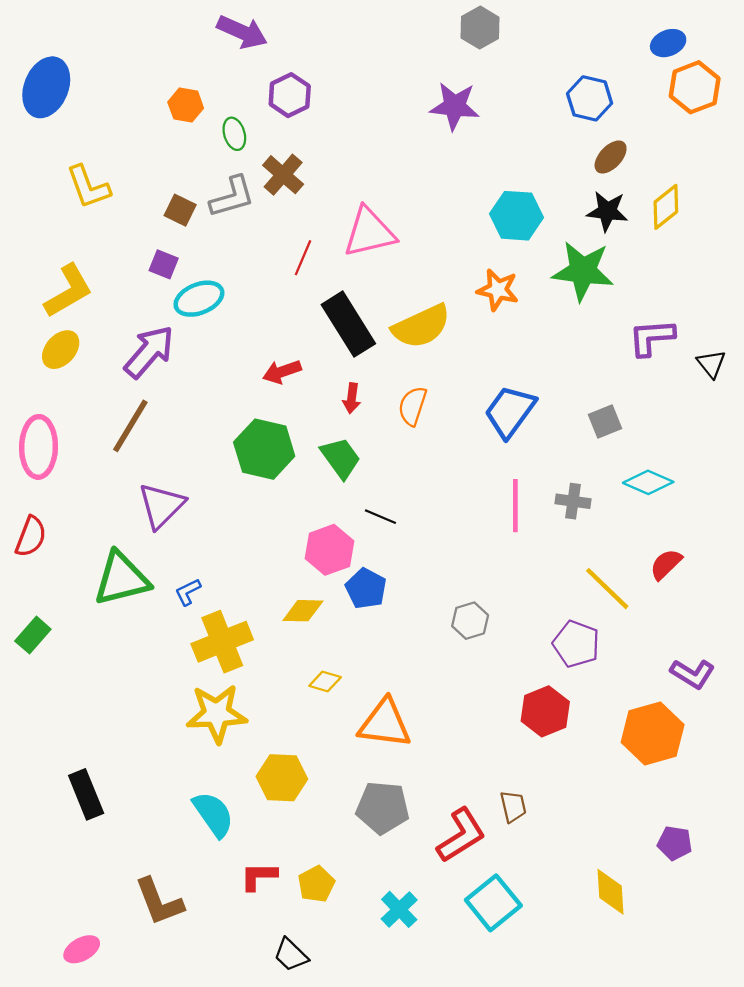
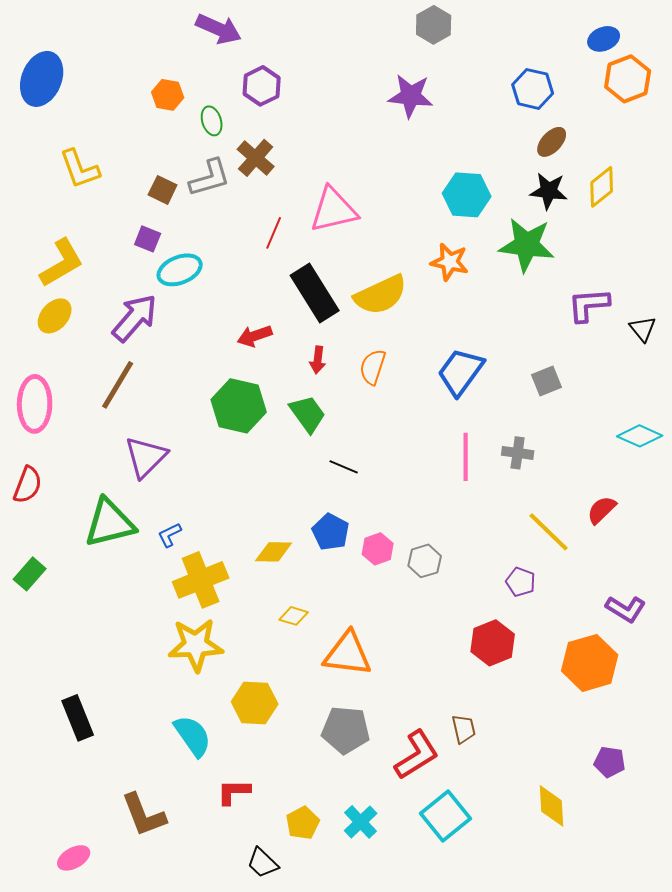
cyan diamond: (648, 482) -> (640, 436), moved
pink hexagon: (330, 550) -> (378, 549), moved, size x0.7
purple pentagon: (576, 644) -> (521, 582), size x0.7
yellow pentagon: (316, 884) -> (303, 823), moved

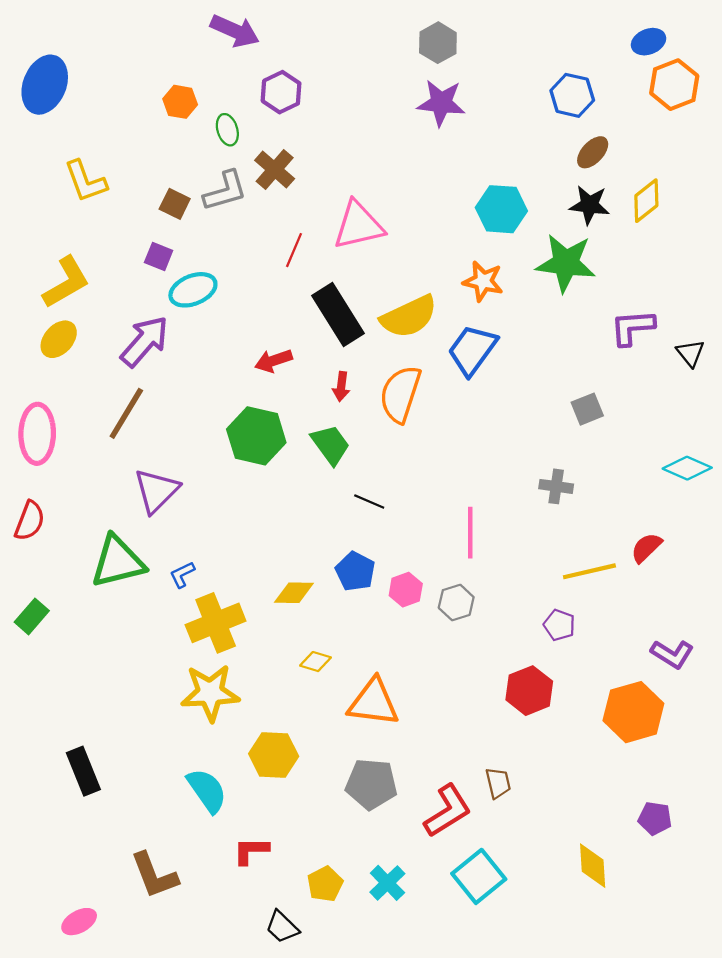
gray hexagon: (434, 25) -> (438, 43), moved
orange semicircle: (373, 367) -> (400, 394), size x1.5
blue trapezoid: (461, 372) -> (472, 350), moved
pink line: (466, 457) -> (470, 533), moved
yellow line: (549, 532) -> (589, 571), turned -57

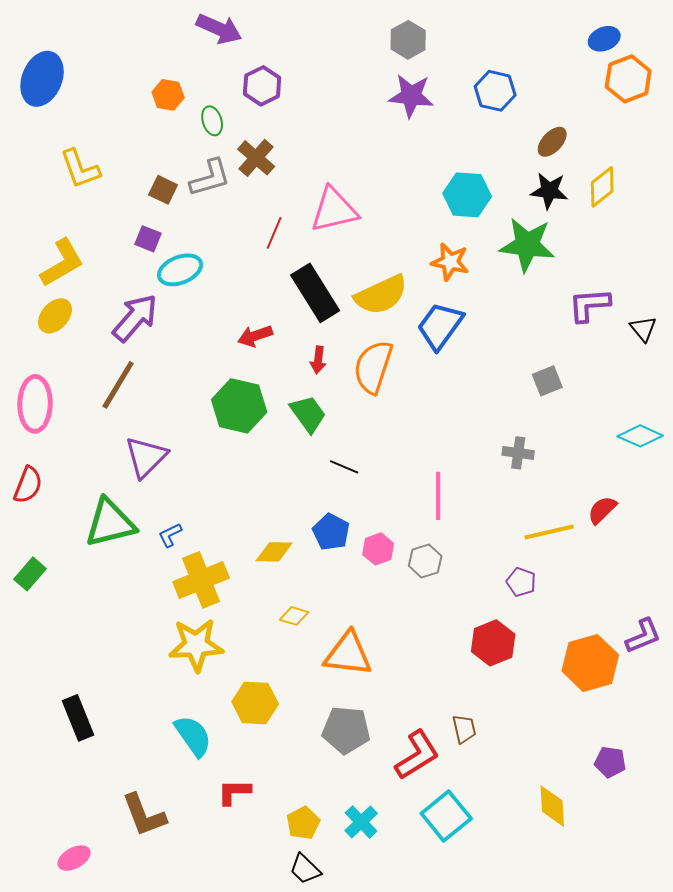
blue hexagon: (572, 95) -> (495, 91), moved
purple L-shape: (672, 654) -> (643, 636), moved, turned -54
black trapezoid: (282, 927) -> (305, 869), moved

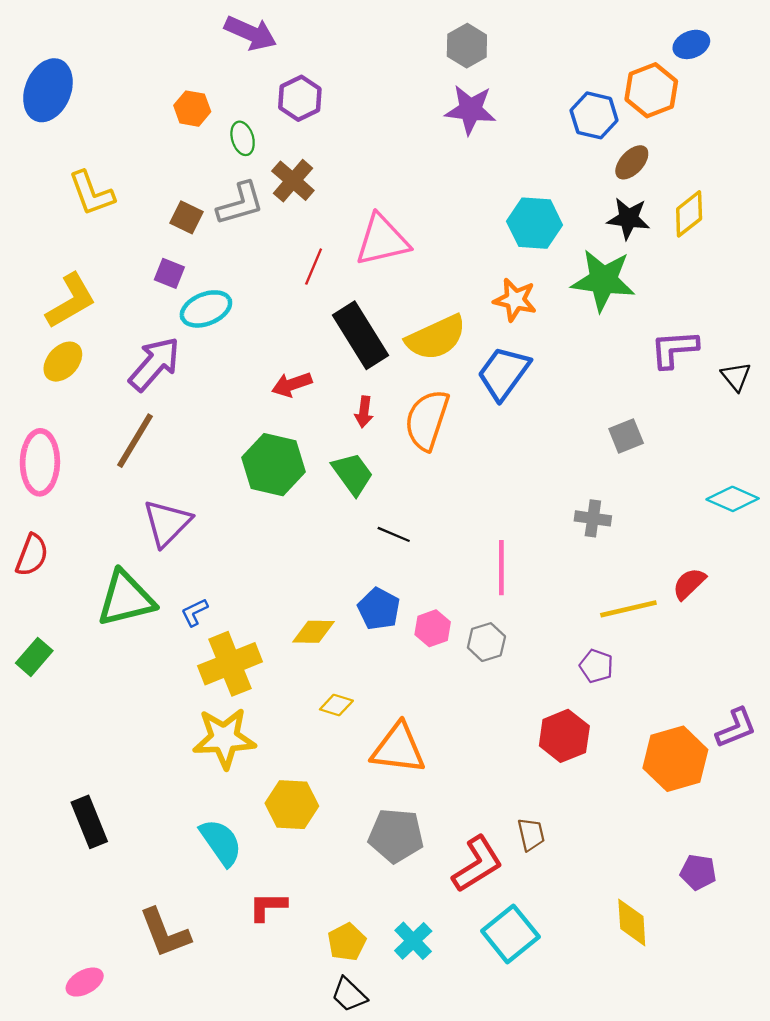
orange hexagon: (628, 79) -> (651, 90), moved
blue hexagon: (495, 91) -> (594, 115), moved

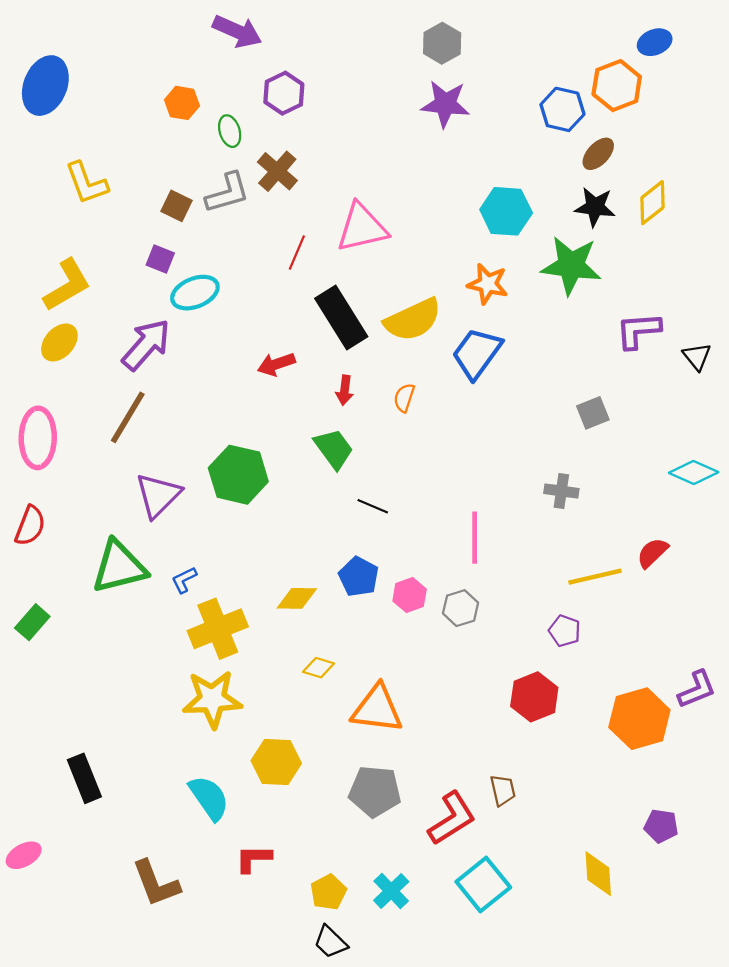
orange semicircle: (427, 420) -> (404, 398), size x0.5
green hexagon: (273, 465) -> (238, 475), moved
pink ellipse: (85, 982) -> (24, 855), moved

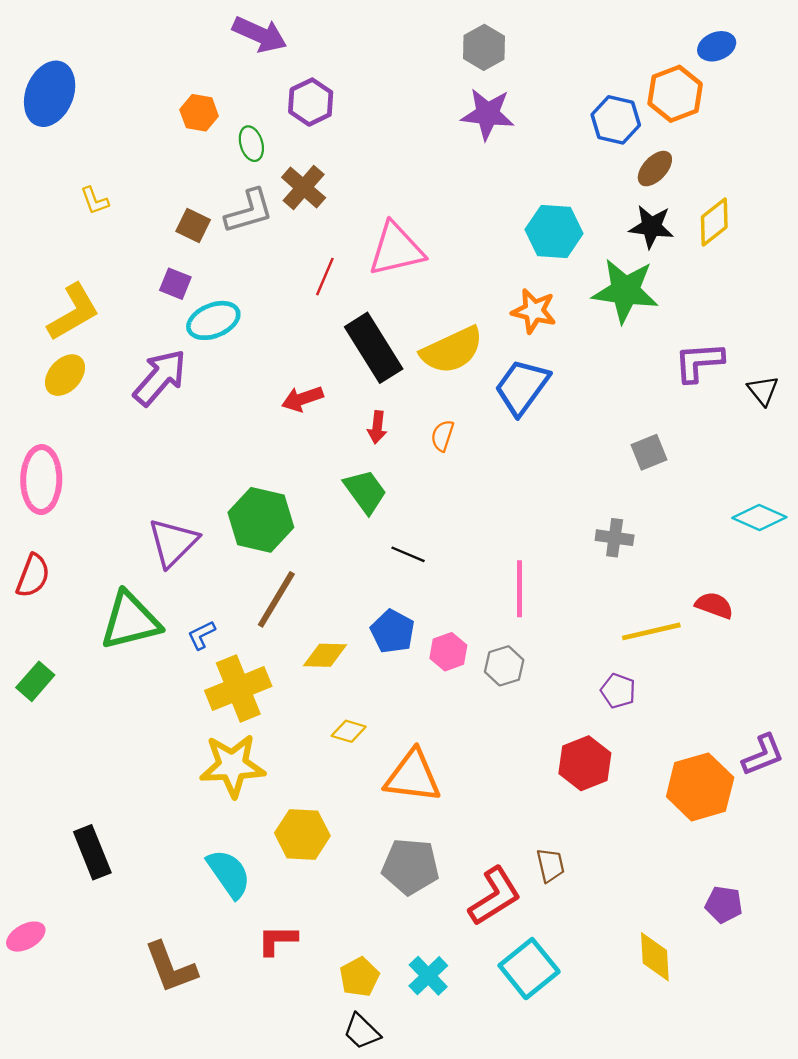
yellow L-shape: (87, 183) -> (95, 201), size x0.6
brown line: (128, 417) -> (276, 599), moved
red semicircle: (652, 553) -> (714, 605), turned 64

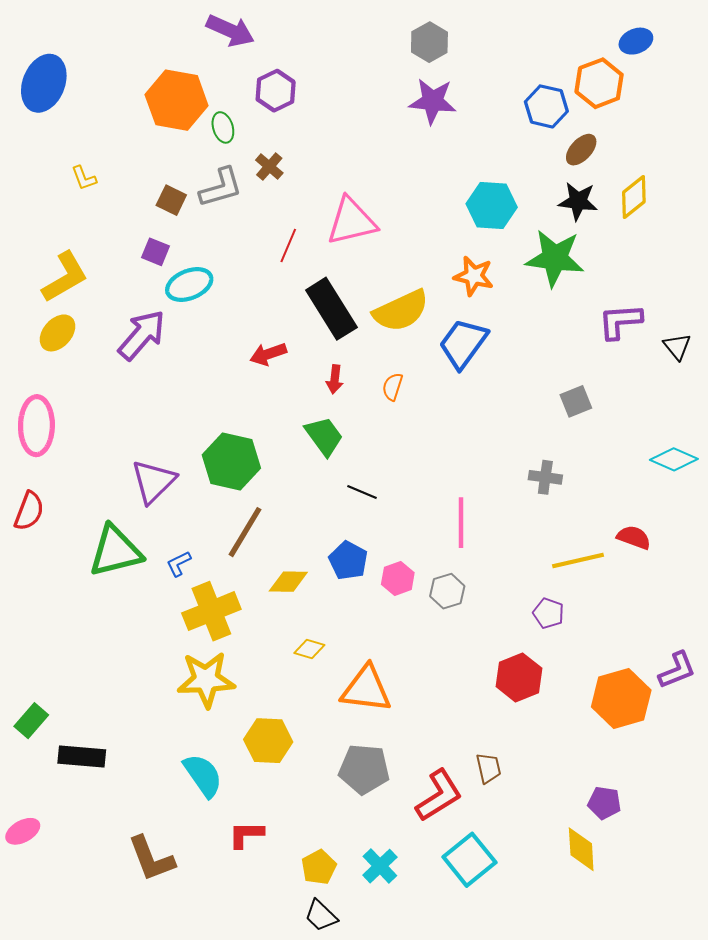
orange hexagon: (199, 113) -> (177, 100), size x1.8
brown cross: (304, 188) -> (269, 166), size x0.7
green rectangle: (35, 681) -> (31, 721), moved
black rectangle: (92, 852) -> (82, 756), turned -63
purple pentagon: (724, 904) -> (604, 803), moved

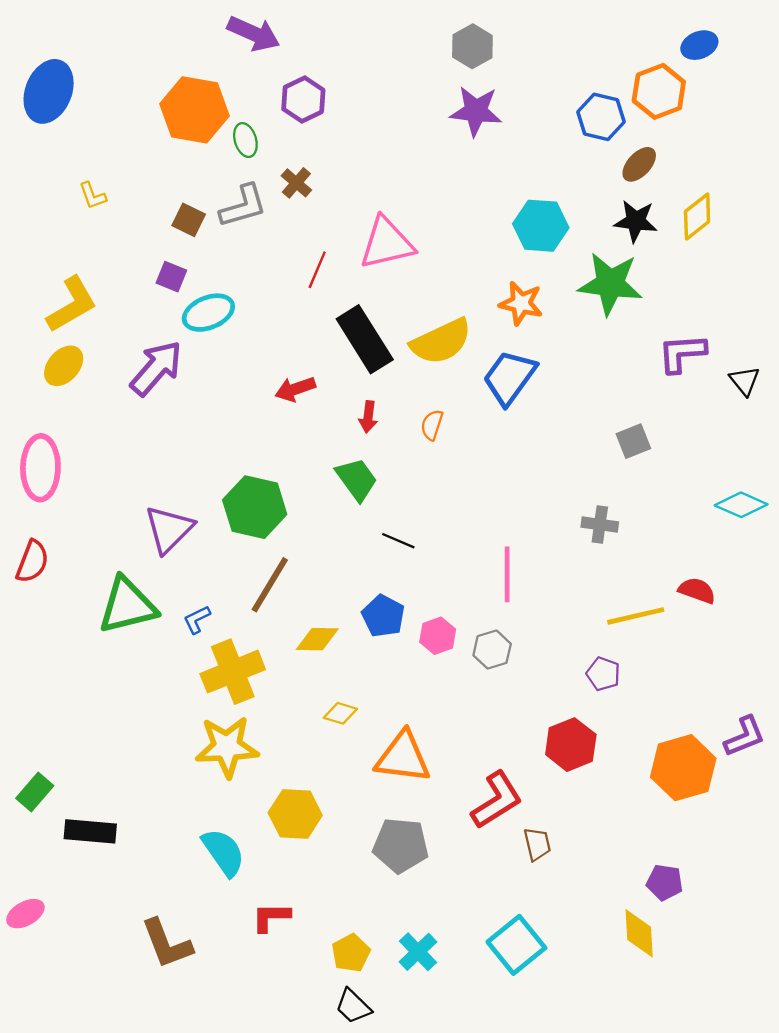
red L-shape: (439, 795) -> (497, 800), moved

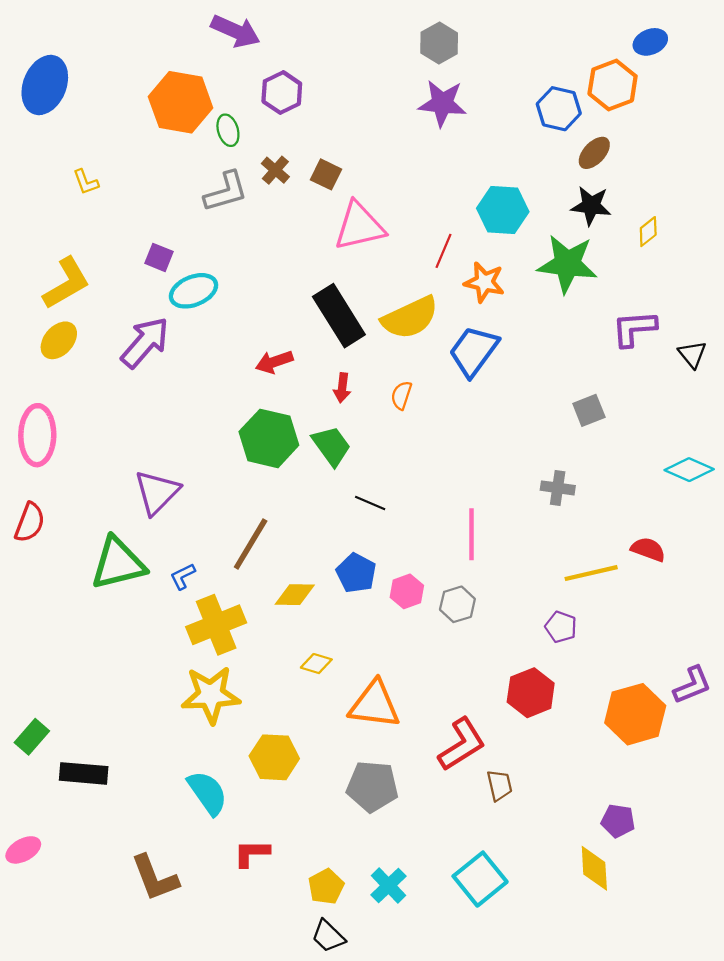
yellow diamond: (697, 216) -> (648, 232), moved, size x0.7
brown square: (189, 220) -> (326, 174), moved
red line: (317, 270) -> (443, 251), moved
green hexagon: (255, 507) -> (269, 438), moved

